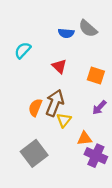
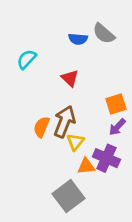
orange square: (96, 75) -> (116, 104), moved, turned -36
orange triangle: (84, 138) -> (86, 166), moved
gray square: (34, 153) -> (69, 196), moved
purple cross: (96, 156) -> (106, 158), moved

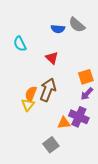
cyan semicircle: (27, 59) -> (20, 44), turned -70
yellow triangle: (75, 142) -> (28, 105), moved
gray square: (69, 196) -> (51, 145), size x0.7

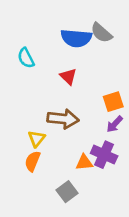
blue semicircle: (58, 29) -> (76, 38), size x1.6
brown arrow: (48, 90) -> (63, 119), turned 75
orange semicircle: (31, 94) -> (33, 161), moved

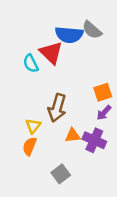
cyan semicircle: (26, 58) -> (31, 63), moved
red triangle: (68, 76) -> (51, 53), moved, size x1.5
brown arrow: (63, 119) -> (57, 108), turned 100
orange triangle: (84, 163) -> (73, 135), moved

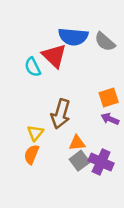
gray semicircle: (92, 30) -> (105, 42), moved
purple arrow: (104, 113) -> (110, 119), turned 70
purple cross: (94, 140) -> (101, 162), moved
gray square: (61, 174) -> (80, 161), moved

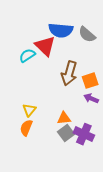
cyan semicircle: (33, 67) -> (27, 55), turned 84
brown arrow: (61, 114) -> (69, 73), moved

